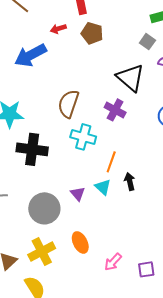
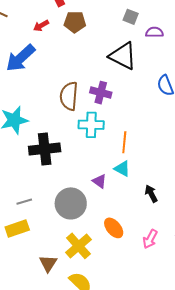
purple cross: (115, 110) -> (101, 93), moved
black arrow: (130, 182) -> (151, 194), moved

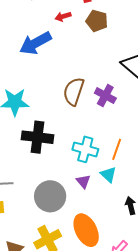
cyan cross: (91, 125) -> (85, 149), moved
orange ellipse: (114, 228) -> (86, 230), size x1.5

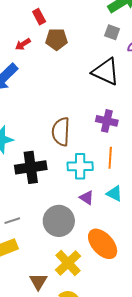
brown semicircle: (74, 91) -> (61, 132), moved
purple cross: (105, 96) -> (107, 121), moved
cyan triangle: (108, 175) -> (114, 194), moved

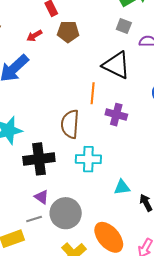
orange line: (110, 158) -> (93, 93), moved
cyan triangle: (114, 194) -> (122, 187), turned -36
purple triangle: (87, 198) -> (42, 197), moved
gray line: (12, 221) -> (34, 219), moved

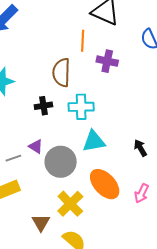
black cross: (39, 159) -> (43, 106), moved, size x0.6
cyan triangle: (122, 187) -> (94, 141), moved, size x1.4
gray line: (34, 219) -> (13, 158), moved

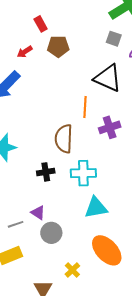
purple cross: (107, 61) -> (110, 127), turned -30
gray circle: (61, 162) -> (51, 233), moved, size x0.7
yellow cross: (70, 204) -> (72, 270), size x0.6

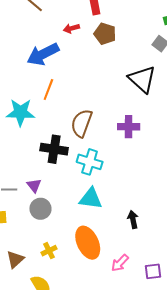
orange line: (85, 107) -> (48, 90), moved
black cross: (46, 172) -> (54, 149), size x1.5

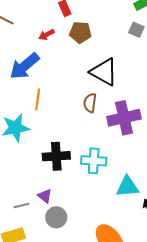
black triangle: (142, 79) -> (104, 72), moved
brown semicircle: (82, 123) -> (90, 103), moved, size x0.7
purple cross: (129, 127) -> (124, 118), size x1.5
cyan triangle: (91, 199) -> (127, 187), moved

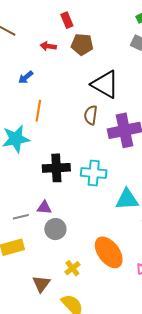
red arrow: (46, 35) -> (48, 46), turned 35
blue arrow: (24, 66) -> (26, 77), size x0.5
purple triangle: (45, 196) -> (44, 208), turned -35

